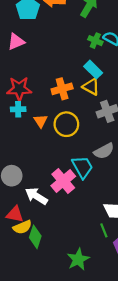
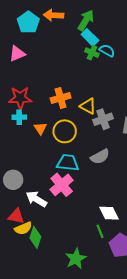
cyan rectangle: (93, 70) -> (90, 37), moved
yellow triangle: (91, 87) -> (88, 106), moved
cyan trapezoid: (82, 167) -> (68, 163), moved, turned -55

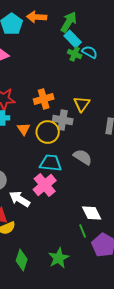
yellow triangle: (88, 106) -> (82, 104), moved, turned 36
gray cross: (103, 119) -> (63, 120), moved, turned 30
gray semicircle: (100, 157) -> (83, 157), turned -120
green diamond: (35, 237) -> (22, 260), moved

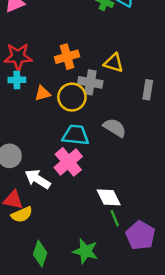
yellow triangle: (82, 104) -> (114, 63), turned -48
orange triangle: (24, 129) -> (43, 93), turned 48
white diamond: (92, 213) -> (109, 197), moved
green star: (59, 258) -> (85, 251), turned -30

